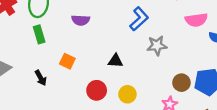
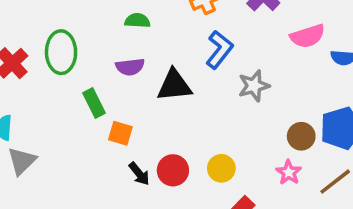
green rectangle: (39, 34) -> (94, 103), moved
black triangle: (115, 61) -> (174, 85), moved, size x1.5
black arrow: (41, 78) -> (139, 174), moved

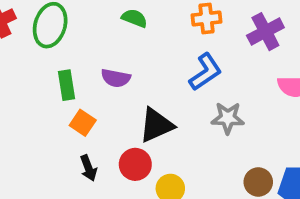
purple semicircle: (130, 67) -> (116, 78), moved
black triangle: (174, 85) -> (156, 125), moved, turned -36
red circle: (173, 170) -> (135, 164), moved

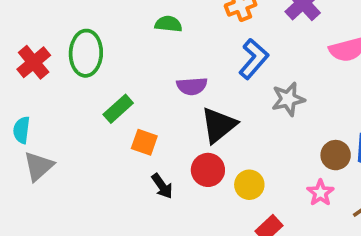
purple semicircle: (116, 78) -> (192, 86), moved
green rectangle: (66, 85) -> (118, 109), turned 72

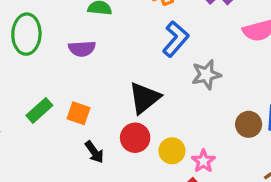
purple semicircle: (192, 86) -> (82, 49), moved
green rectangle: (118, 109) -> (39, 110), moved
pink star: (320, 193) -> (203, 161), moved

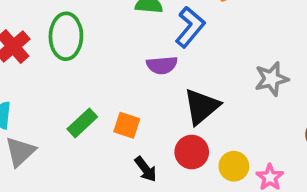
blue L-shape: (176, 39) -> (190, 27), moved
purple semicircle: (82, 49) -> (162, 65), moved

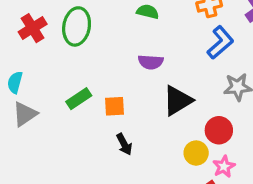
blue L-shape: (190, 27) -> (220, 42), moved
orange square: (127, 125) -> (115, 106), turned -30
red circle: (192, 152) -> (219, 130), moved

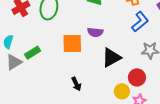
green rectangle: (79, 99) -> (33, 53), moved
orange square: (115, 106) -> (72, 44), moved, size x1.5

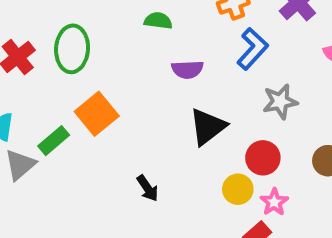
purple semicircle: (95, 32) -> (187, 69), moved
orange square: (72, 44) -> (97, 114), moved, turned -30

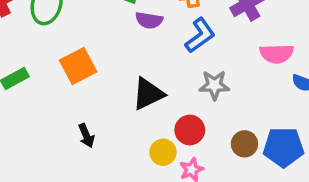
purple semicircle: (187, 69) -> (149, 20), moved
orange square: (97, 114) -> (78, 66), moved

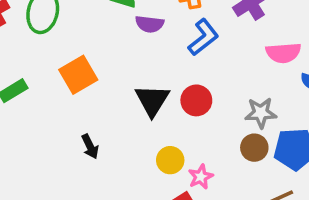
gray star: (214, 85) -> (261, 113), moved
black triangle: (148, 94) -> (152, 100), turned -30
red circle: (190, 130) -> (196, 100), moved

